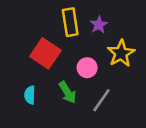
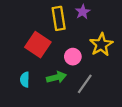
purple star: (99, 25) -> (83, 12), moved
green arrow: (68, 92) -> (56, 77), turned -72

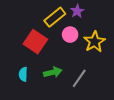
yellow rectangle: (59, 18) -> (55, 17), turned 60
pink circle: (73, 57) -> (70, 35), moved

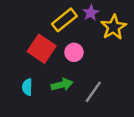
pink circle: (70, 35) -> (74, 52), moved
yellow star: (95, 42) -> (114, 27), moved

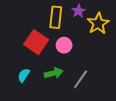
yellow rectangle: (64, 20) -> (56, 17), turned -45
cyan semicircle: (27, 87) -> (24, 75), turned 32

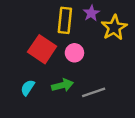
gray line: (81, 79) -> (94, 92), turned 36

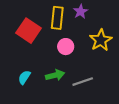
yellow star: (114, 28) -> (101, 40), moved
red square: (42, 49) -> (29, 31), moved

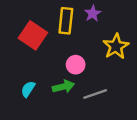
pink circle: (66, 47) -> (76, 65), moved

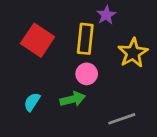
yellow rectangle: (66, 21) -> (85, 39), moved
gray line: (95, 94) -> (122, 119), moved

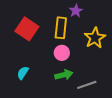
green arrow: (73, 99) -> (64, 75), moved

